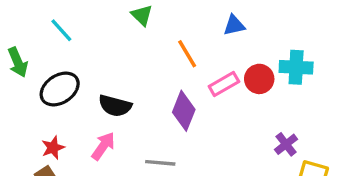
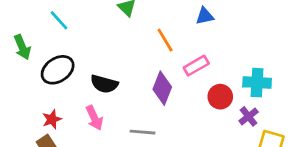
cyan cross: (296, 67) -> (257, 83), moved
red circle: (259, 79) -> (220, 97), moved
pink arrow: (103, 146) -> (94, 118), turned 120

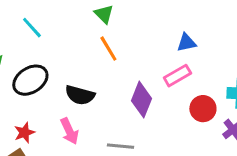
blue triangle: (205, 16) -> (186, 43), moved
orange line: (165, 40) -> (108, 49), moved

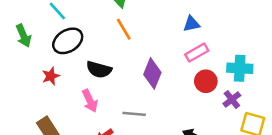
pink rectangle: (177, 76) -> (197, 53), moved
black ellipse: (30, 80) -> (68, 41), moved
red star: (24, 133) -> (51, 76), moved

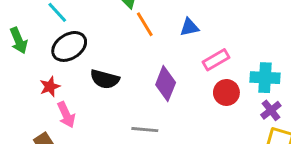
blue triangle: (191, 24) -> (189, 27), moved
orange line: (124, 29) -> (145, 24), moved
purple cross: (232, 99) -> (271, 110), moved
pink arrow: (90, 101) -> (66, 115), moved

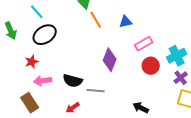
cyan cross: (265, 78) -> (177, 56), turned -30
black semicircle: (105, 79) -> (73, 81), moved
pink arrow: (66, 115) -> (43, 81), turned 108

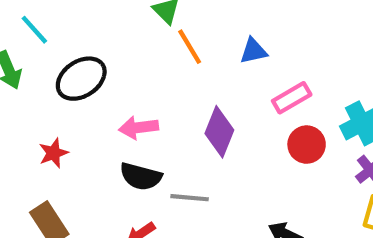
cyan line: (37, 12) -> (34, 30), moved
red star: (32, 62) -> (54, 153), moved
pink arrow: (43, 81) -> (139, 128), moved

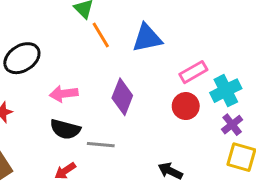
blue triangle: (253, 51) -> (147, 38), size x1.5
pink rectangle: (292, 98) -> (193, 72), moved

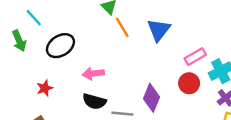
blue triangle: (147, 38) -> (159, 30), turned -40
purple diamond: (122, 97) -> (151, 98), moved

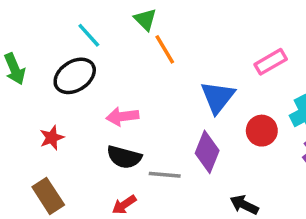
cyan line: (34, 18) -> (89, 35), moved
blue triangle: (159, 30) -> (218, 97), moved
pink rectangle: (195, 57) -> (271, 62), moved

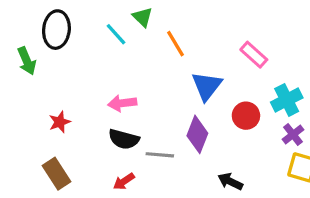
cyan line: (89, 35) -> (116, 34), moved
orange line: (165, 49) -> (175, 44), moved
pink rectangle: (271, 62) -> (254, 55), turned 72
black ellipse: (75, 76) -> (56, 30), moved, turned -51

